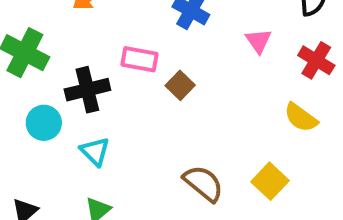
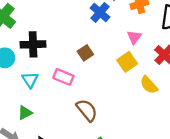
pink rectangle: (140, 59) -> (63, 77), moved
yellow square: (270, 181) -> (127, 62), moved

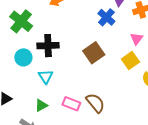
brown square: (85, 53) -> (94, 53), size x1.5
pink rectangle: (63, 77) -> (71, 104), moved

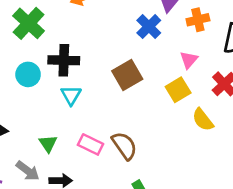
cyan triangle: (46, 77) -> (71, 95), moved
green triangle: (41, 105) -> (48, 144), turned -40

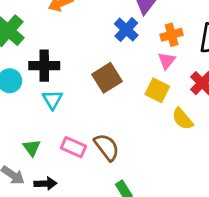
orange cross: (198, 20) -> (172, 35), moved
yellow square: (178, 90) -> (157, 90), turned -30

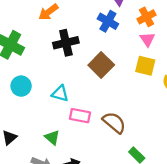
black cross: (44, 66) -> (66, 43), moved
cyan triangle: (52, 100) -> (60, 93), turned -30
pink rectangle: (73, 147) -> (80, 116), moved

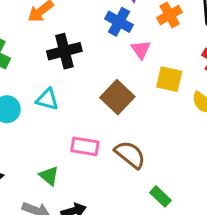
pink triangle: (147, 39) -> (141, 49), moved
brown square: (101, 65) -> (117, 97), moved
cyan triangle: (60, 93) -> (47, 99), moved

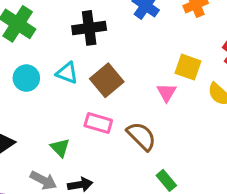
pink triangle: (141, 49) -> (167, 92), moved
brown square: (117, 97) -> (107, 80), moved

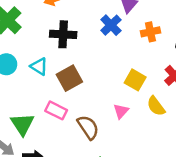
pink triangle: (167, 92) -> (121, 111), moved
green triangle: (60, 148) -> (22, 124), size x1.5

